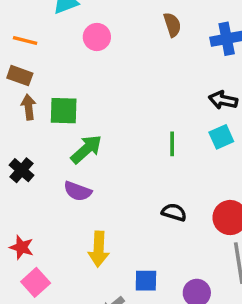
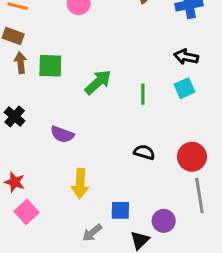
green arrow: (86, 149) -> (98, 82), moved

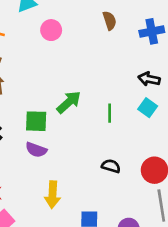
green square: (50, 66) -> (36, 121), moved
cyan square: (185, 88) -> (148, 108), turned -30

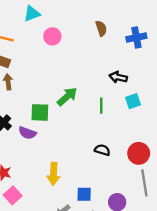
black arrow: (149, 79) -> (118, 77), moved
cyan square: (148, 108) -> (133, 101), turned 35
purple semicircle: (36, 150) -> (27, 133), moved

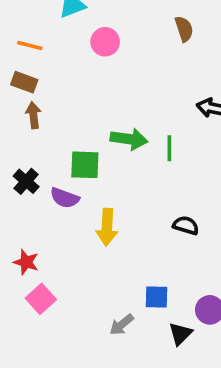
green arrow: (67, 97) -> (129, 139), turned 50
green line: (101, 106) -> (169, 148), moved
yellow arrow: (53, 174) -> (107, 227), moved

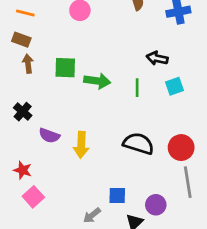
green line: (169, 148) -> (137, 88), moved
green square: (85, 165) -> (65, 68), moved
purple semicircle: (65, 198) -> (49, 136), moved
black semicircle: (186, 225) -> (138, 144), size x1.6

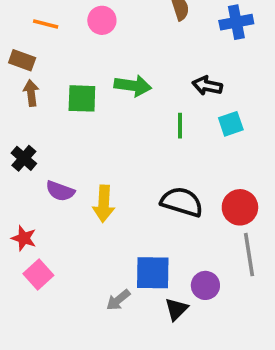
orange line: (25, 13) -> (46, 24), moved
green arrow: (97, 81) -> (133, 86), moved
blue square: (117, 195) -> (153, 273), size x1.5

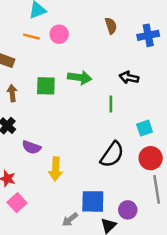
orange line: (46, 24) -> (31, 37), moved
brown arrow: (31, 93) -> (12, 93), moved
cyan square: (231, 124) -> (145, 128), moved
black semicircle: (182, 202) -> (112, 155), turned 108
yellow arrow: (104, 204) -> (56, 169), moved

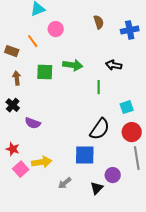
orange line: (31, 37) -> (33, 41), moved, turned 40
yellow arrow: (56, 169) -> (42, 162), moved, turned -102
blue square: (93, 201) -> (85, 155), moved

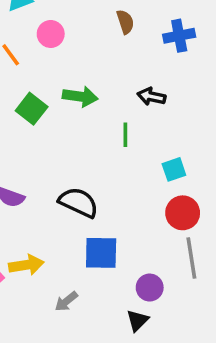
green square: (45, 72) -> (32, 109), turned 36
black semicircle: (100, 129) -> (78, 202), moved, turned -100
black triangle: (97, 188) -> (137, 321), moved

